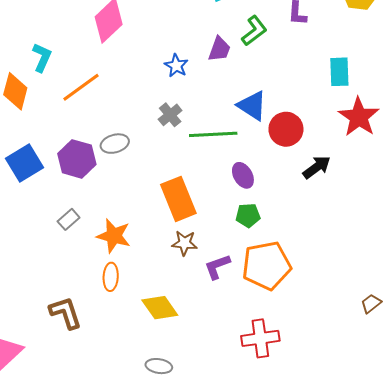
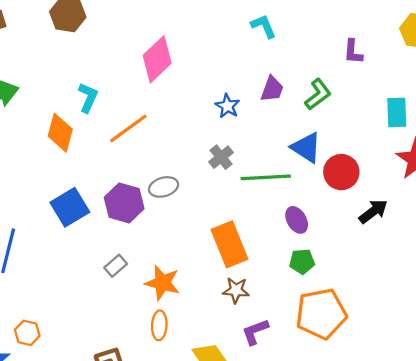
green L-shape: (254, 31) -> (318, 94), moved
purple L-shape: (217, 267) -> (255, 332), moved

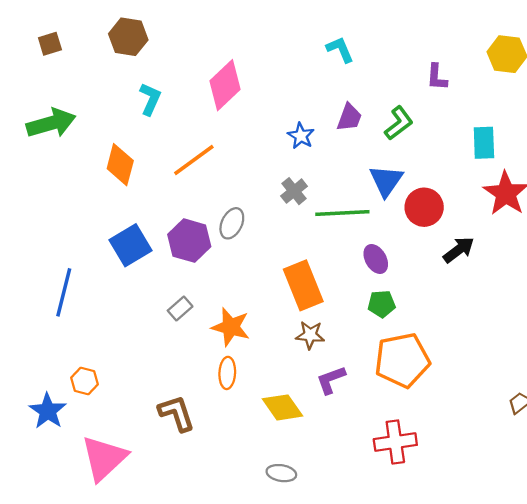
cyan L-shape: (88, 98) -> (150, 99), moved
blue triangle: (306, 148) -> (386, 181), turned 32
gray ellipse: (164, 187) -> (232, 223), turned -48

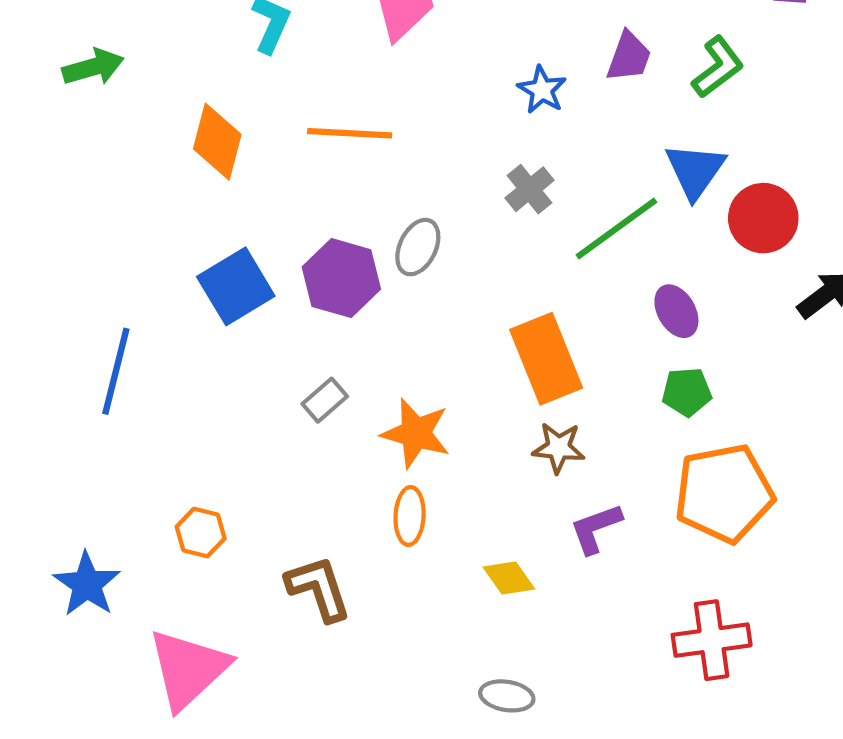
green arrow: (51, 123) -> (93, 67), size x0.7
orange line: (194, 160) -> (350, 133), turned 39
green line: (342, 213) -> (616, 228), turned -33
orange hexagon: (85, 381) -> (201, 533), moved
yellow diamond: (283, 407) -> (509, 578), size x0.7

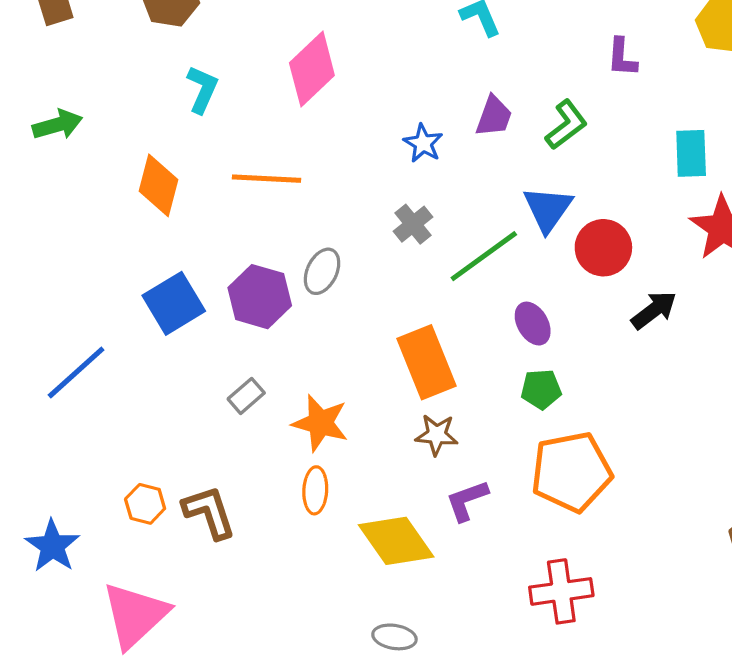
blue line: (116, 371) -> (76, 372), turned 34
yellow diamond: (509, 578) -> (396, 541), size x1.8
brown L-shape: (319, 588) -> (209, 512), moved

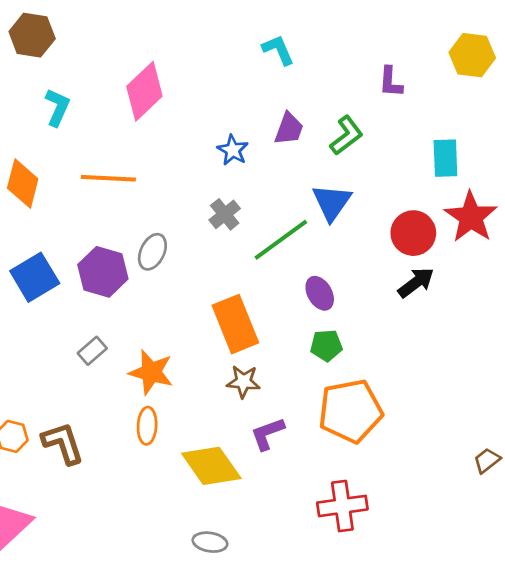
red circle: (603, 248) -> (413, 233), moved

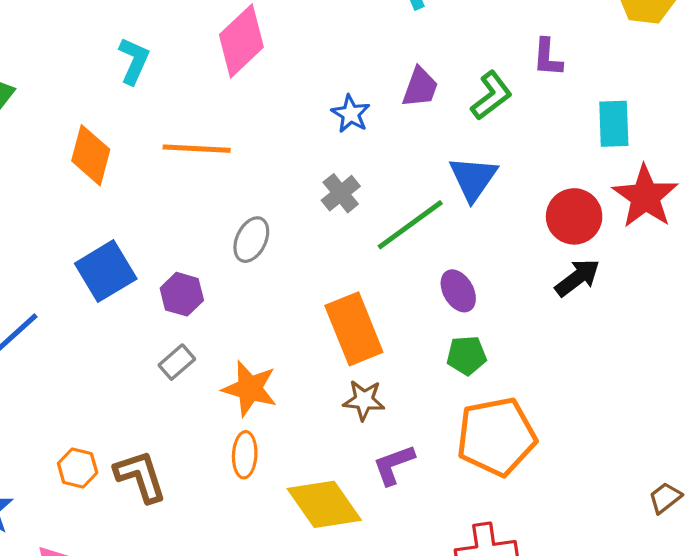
purple L-shape: (391, 82) -> (548, 58), moved
purple hexagon: (103, 272) -> (182, 294), moved, size x0.7

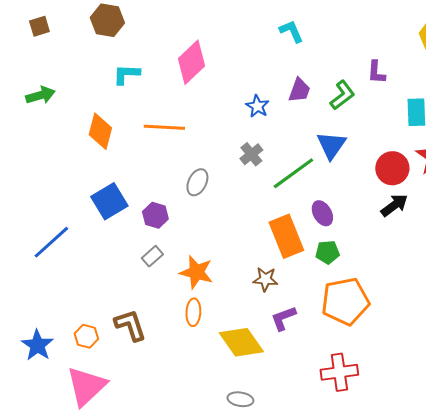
cyan L-shape: (134, 61) -> (126, 74), turned -112
orange rectangle: (354, 329) -> (286, 236), moved
orange hexagon: (78, 468) -> (86, 336), moved

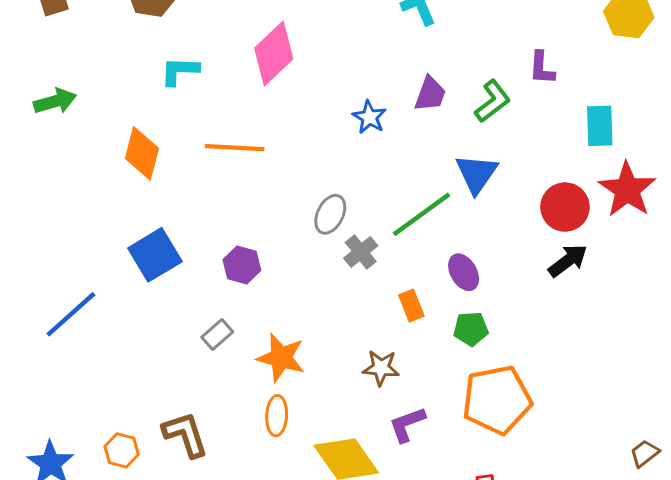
gray cross: (251, 154) -> (361, 252), moved
gray ellipse: (197, 182) -> (330, 214), moved
purple hexagon: (155, 215) -> (242, 265), moved
orange rectangle: (286, 236) -> (411, 306), size x0.5

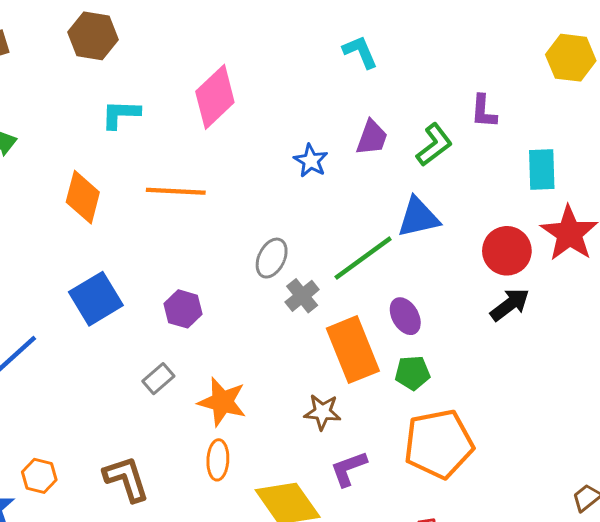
blue triangle: (477, 174) -> (418, 217), turned 42
orange rectangle: (411, 306) -> (353, 350), size x2.0
orange hexagon: (122, 450) -> (39, 476), moved

